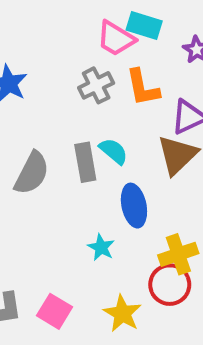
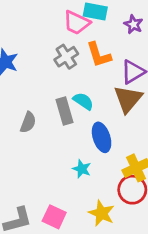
gray semicircle: (32, 173) -> (28, 122), size x0.7

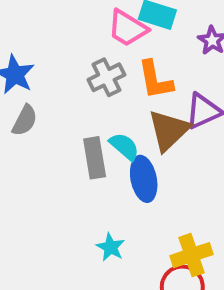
brown triangle: (128, 99) -> (169, 130), moved
gray semicircle: (28, 122) -> (25, 120), moved
blue ellipse: (102, 137) -> (144, 179), moved

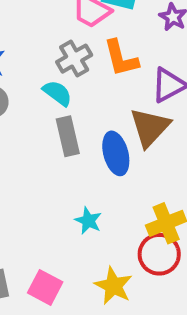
brown triangle: (169, 130) -> (150, 127), moved
cyan semicircle: (124, 146) -> (57, 93), moved

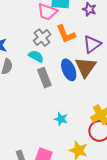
blue ellipse: (116, 153) -> (69, 70), moved

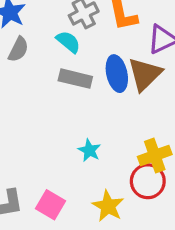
gray rectangle: (44, 78) -> (75, 79), turned -66

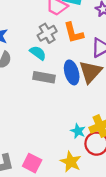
cyan star: (89, 150) -> (78, 131), moved

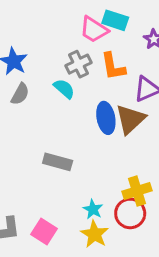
gray rectangle: (44, 77) -> (58, 162), moved
cyan star: (78, 131) -> (93, 209), moved

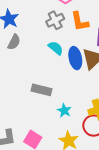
cyan semicircle: (64, 89) -> (56, 48), moved
cyan star: (93, 209) -> (64, 110), moved

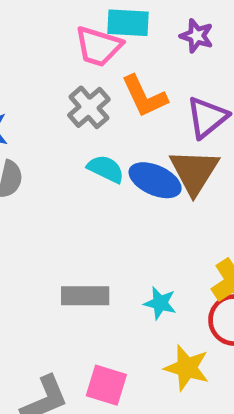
blue ellipse: (75, 58) -> (155, 180), turned -40
gray rectangle: (41, 90) -> (85, 296), moved

